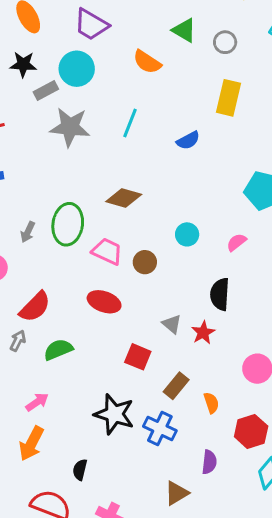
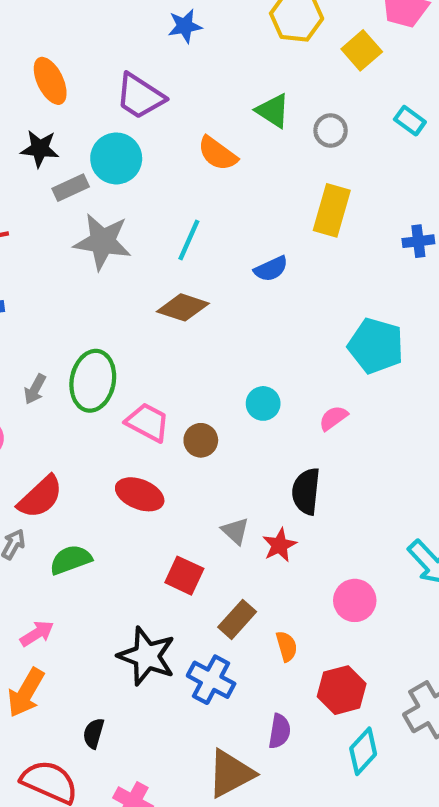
brown diamond: (124, 198) -> (183, 307), moved
brown triangle: (177, 493) -> (231, 774), size x1.4

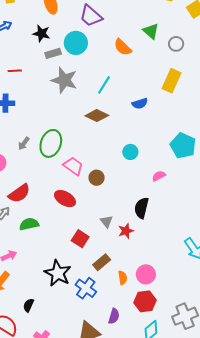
cyan circle: (263, 403) -> (130, 152), moved
pink circle: (355, 600) -> (146, 274), moved

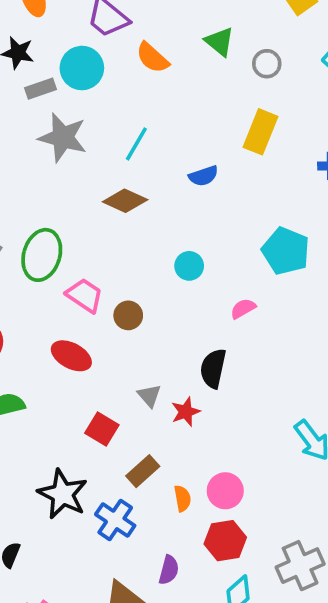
orange semicircle: (123, 47) -> (152, 58), moved

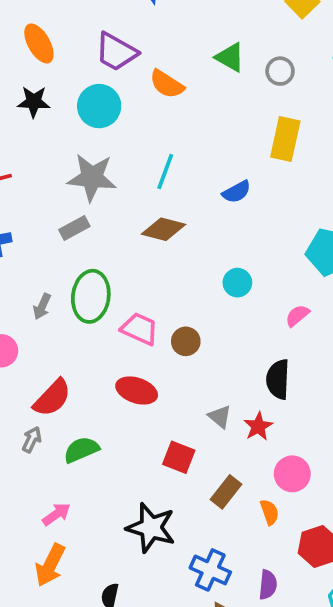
gray rectangle: (40, 89) -> (74, 228), moved
pink circle: (225, 491) -> (292, 474), moved
blue cross: (115, 520) -> (210, 570), moved

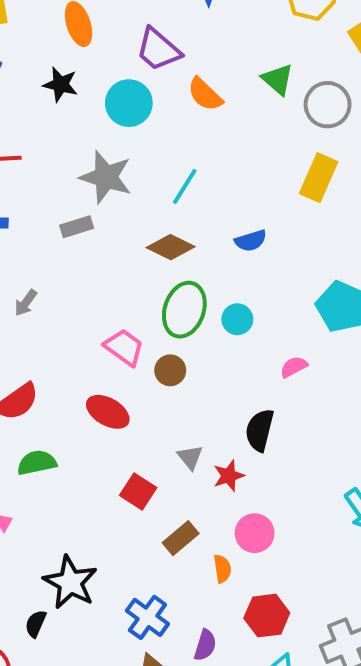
gray circle: (280, 71) -> (328, 105), size x1.5
blue semicircle: (237, 192) -> (251, 241), moved
green ellipse: (91, 296) -> (184, 310), moved
black star: (151, 528) -> (70, 582), moved

